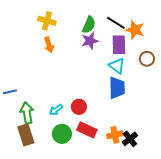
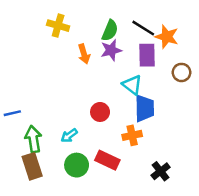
orange arrow: (49, 45) -> (84, 54), moved
cyan triangle: (117, 66) -> (132, 85), moved
red circle: (79, 107) -> (100, 112), moved
orange cross: (115, 135) -> (132, 135), moved

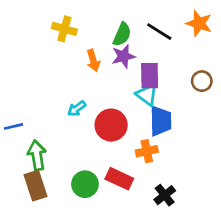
orange star: (167, 37) -> (199, 23), moved
purple rectangle: (147, 55) -> (150, 76), moved
red circle: (100, 112) -> (111, 125), size x1.5
cyan arrow: (69, 135) -> (77, 109), moved
black cross: (161, 171) -> (165, 195), moved

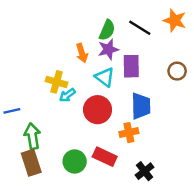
yellow cross: (64, 29) -> (57, 82), moved
cyan triangle: (147, 95) -> (105, 77), moved

